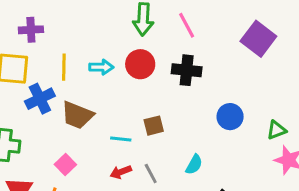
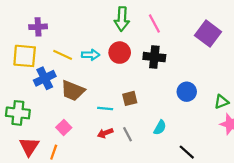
yellow line: (64, 67) -> (63, 55), turned -66

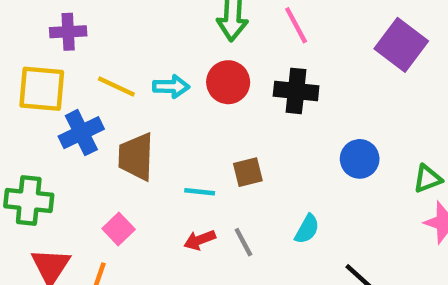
brown trapezoid: (73, 91) -> (136, 157), turned 70

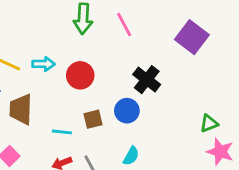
red circle: (228, 82) -> (80, 75), moved
black cross: (296, 91) -> (147, 80), moved, turned 32
blue circle: (360, 159) -> (127, 111), moved

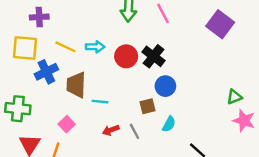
black cross: (147, 80) -> (153, 56), moved
brown square: (93, 119) -> (148, 106), moved
cyan line: (62, 132) -> (100, 102), moved

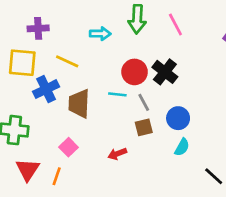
cyan arrow: (95, 47) -> (100, 34), moved
blue circle: (165, 86) -> (178, 118), moved
cyan line: (100, 102) -> (117, 94), moved
brown square: (148, 106) -> (144, 127), moved
gray line: (134, 131) -> (144, 102), moved

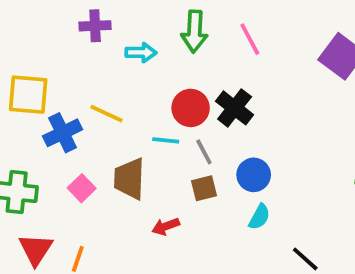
purple cross: (38, 28) -> (95, 26), moved
yellow line: (67, 61) -> (106, 114), moved
brown trapezoid: (79, 104) -> (129, 179), moved
pink square: (68, 147) -> (82, 188), moved

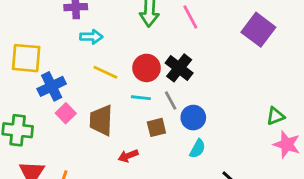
cyan arrow: (141, 53) -> (91, 37), moved
yellow line: (106, 114) -> (105, 72), moved
cyan line: (166, 140) -> (141, 98), moved
gray line: (204, 152) -> (171, 101), moved
pink square: (82, 188) -> (66, 113), moved

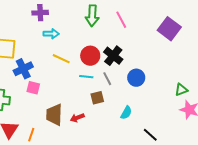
pink square: (66, 113) -> (33, 88), turned -32
blue circle: (193, 118) -> (136, 78), moved
brown trapezoid: (101, 120) -> (54, 115), moved

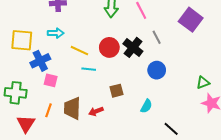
cyan arrow: (51, 34) -> (56, 33), moved
cyan line: (86, 77) -> (89, 69), moved
gray line: (107, 79) -> (157, 37), moved
orange line: (31, 135) -> (49, 110), moved

